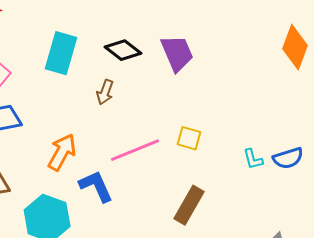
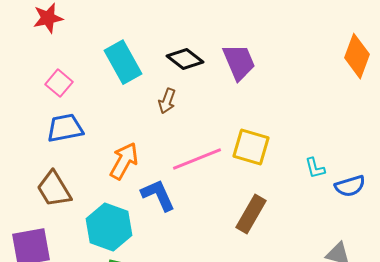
cyan rectangle: (61, 53) -> (123, 62), turned -45
yellow square: (189, 138) -> (251, 147), size x1.5
blue semicircle: (288, 158) -> (350, 186), moved

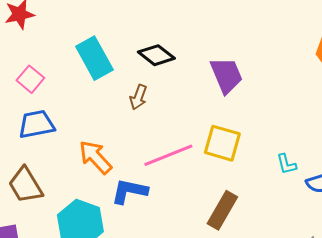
purple trapezoid: (239, 62) -> (226, 75), moved
orange arrow: (124, 161) -> (95, 157), turned -72
blue L-shape: (158, 195) -> (129, 191), turned -54

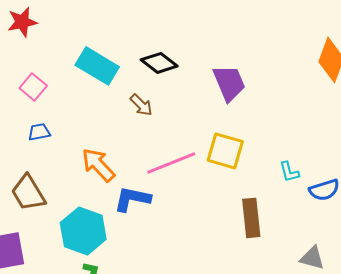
cyan rectangle: (94, 58) -> (97, 66), turned -30
brown arrow: (138, 97) -> (141, 105), turned -65
blue trapezoid: (36, 124) -> (39, 132), size x0.6
brown rectangle: (222, 210) -> (251, 218), moved, turned -36

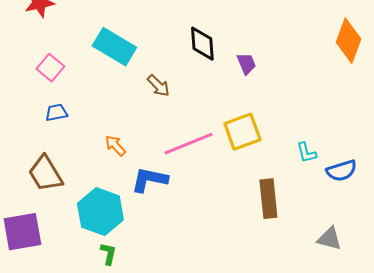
black diamond: (159, 63) -> (202, 44), moved, turned 48
purple trapezoid: (229, 83) -> (246, 64), size x0.6
yellow square: (225, 151) -> (242, 132), turned -36
orange arrow: (98, 165) -> (115, 146), size x0.6

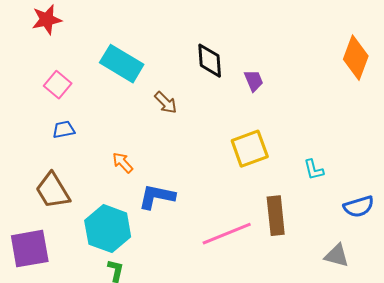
pink line: (188, 144) -> (227, 234), moved
blue semicircle: (341, 171) -> (359, 207), moved

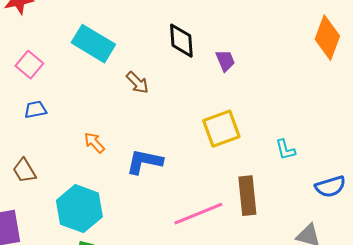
brown trapezoid: (53, 191) -> (24, 171), size x0.7
blue L-shape: (157, 197) -> (144, 162), moved

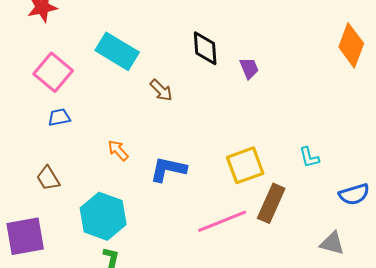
pink square: (29, 65) -> (53, 72), size x1.4
yellow square: (221, 129) -> (245, 165), moved
brown rectangle: (247, 196) -> (271, 203), turned 30

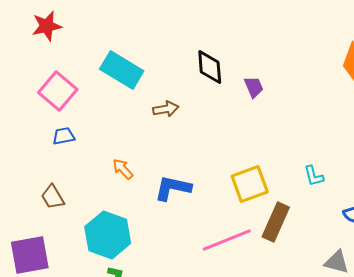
brown arrow: (161, 90) -> (166, 109), turned -55

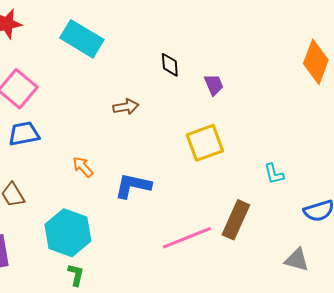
black diamond: (210, 67) -> (170, 65), size x0.7
cyan rectangle: (122, 70) -> (82, 39), moved
blue trapezoid: (64, 136) -> (24, 134), size x1.4
yellow square: (250, 184) -> (205, 143), moved

